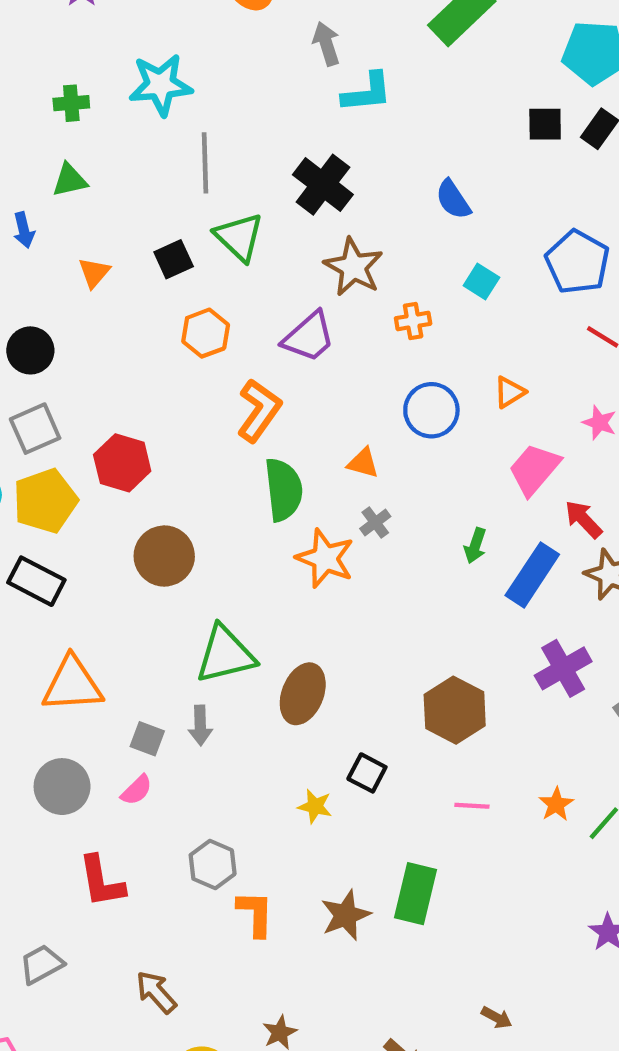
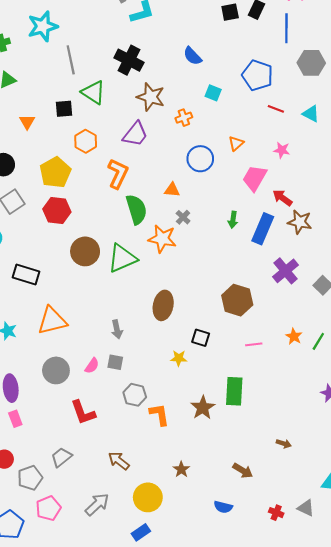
black square: (174, 259) -> (64, 109), turned 30
yellow pentagon: (45, 501) -> (55, 172), moved
green triangle: (225, 654) -> (122, 258), moved
gray square: (147, 739) -> (115, 362), moved

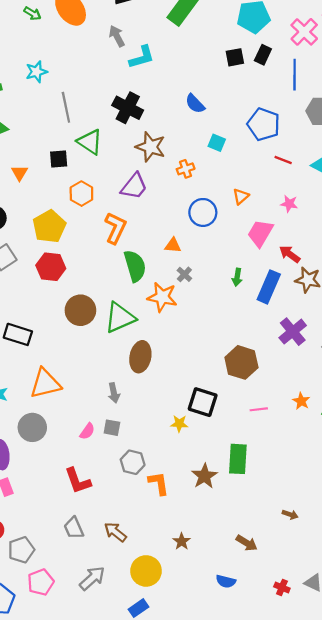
cyan star: (43, 26) -> (36, 72), size x0.7
brown ellipse: (163, 305) -> (140, 357), moved
black square: (201, 338) -> (203, 402), size x1.5
gray circle: (56, 370) -> (32, 427), moved
gray trapezoid: (61, 457) -> (74, 528), moved, turned -75

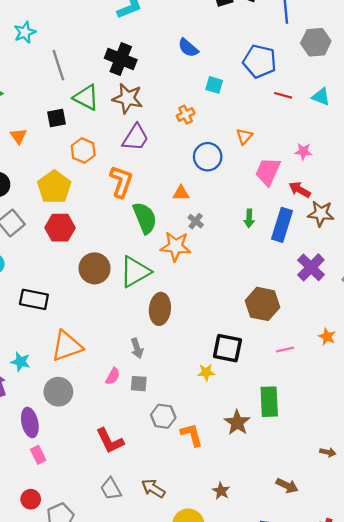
brown star: (151, 147) -> (128, 98), moved
pink star: (289, 204) -> (303, 151), moved
pink semicircle: (87, 431) -> (113, 376), moved

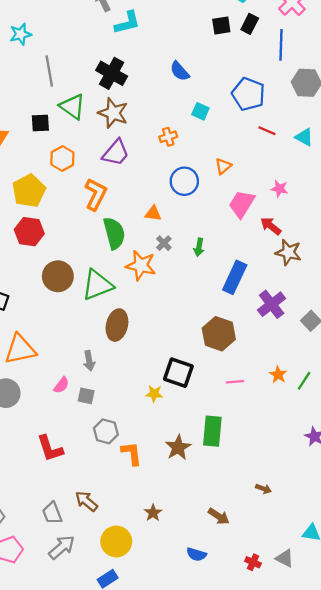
green arrow: (249, 218) -> (199, 247), moved
blue rectangle: (282, 225) -> (235, 277), moved
gray trapezoid: (111, 489) -> (52, 513), moved

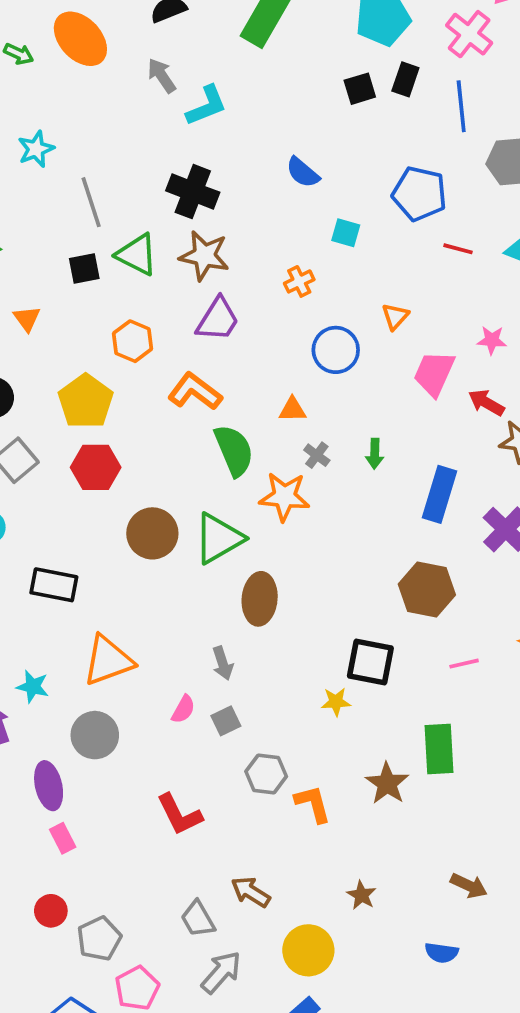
black square: (40, 123) -> (84, 269), moved
orange L-shape: (96, 194) -> (195, 392), turned -72
gray square: (86, 396) -> (226, 721), turned -30

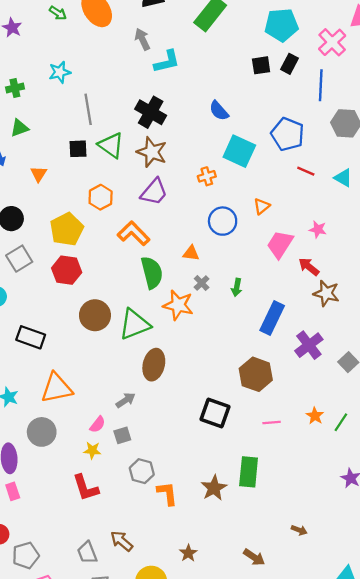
cyan square: (346, 233) -> (239, 151), size x1.8
gray arrow: (223, 663) -> (126, 400), turned -114
yellow star: (336, 702) -> (92, 450), moved

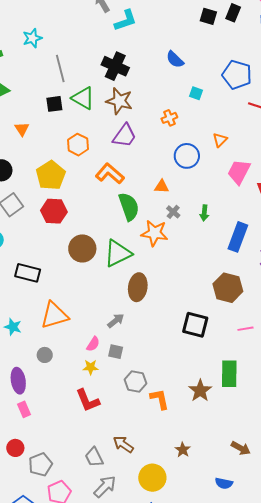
black square: (261, 65) -> (208, 16), turned 30
cyan square: (239, 151) -> (196, 93), size x0.5
gray circle: (42, 432) -> (45, 355), size x0.6
gray square: (122, 435) -> (116, 352), turned 35

